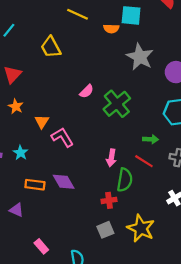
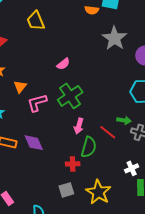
green cross: (117, 104) -> (70, 96), moved
pink L-shape: (62, 137) -> (37, 103), turned -80
green arrow: (151, 139) -> (124, 120), moved

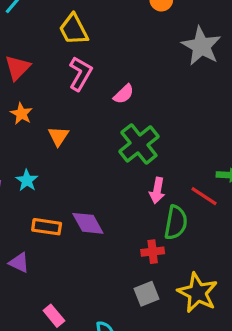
pink L-shape: (37, 103) -> (80, 74), moved, turned 140

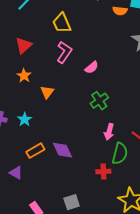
green cross: (139, 144) -> (99, 101), size x0.7
orange rectangle: (47, 227) -> (35, 151), turned -42
gray square: (146, 294) -> (72, 202), moved

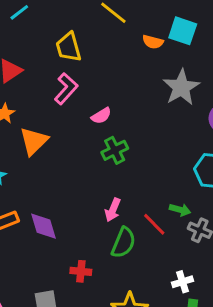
orange triangle: (47, 92) -> (34, 141), size x1.5
green cross: (99, 101) -> (115, 150), moved
red cross: (103, 171) -> (81, 271), moved

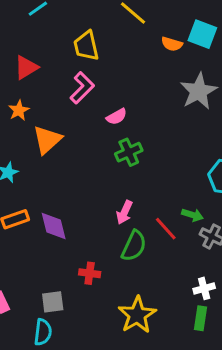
white cross: (183, 282) -> (204, 288), moved

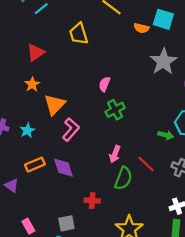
pink L-shape: (82, 88) -> (71, 129), moved
pink semicircle: (117, 117) -> (104, 84), turned 144
green arrow: (192, 215) -> (166, 135), moved

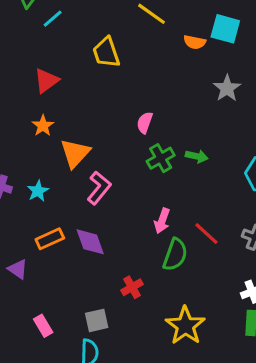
gray star: (163, 61) -> (227, 88), size x0.7
green arrow: (166, 135) -> (197, 156), moved
red cross: (92, 201) -> (132, 287), turned -32

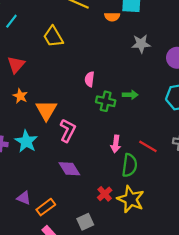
gray star: (227, 88) -> (141, 44), turned -30
green cross: (161, 158) -> (106, 101), turned -36
cyan star: (38, 191) -> (26, 141), size x1.5
orange rectangle: (50, 239) -> (46, 207), moved
yellow star: (185, 326) -> (131, 199), moved

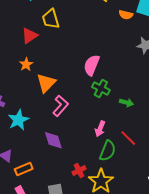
yellow trapezoid: (53, 37) -> (51, 19), moved
pink semicircle: (90, 79) -> (92, 65), size x1.5
green arrow: (130, 95) -> (126, 103), moved
cyan star: (26, 141) -> (18, 120), moved

